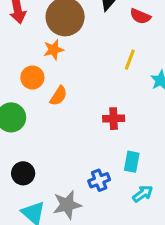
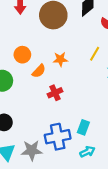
orange star: (54, 50) -> (60, 59), moved
red cross: (114, 119) -> (55, 93), moved, turned -32
blue cross: (99, 180) -> (58, 137), size x1.6

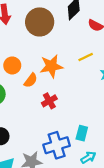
yellow line: (95, 54) -> (86, 57), turned 40
orange star: (60, 59) -> (51, 66), size x1.5

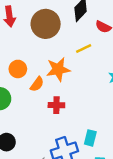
yellow line: (86, 57) -> (84, 48), moved
red cross: (49, 101) -> (56, 105), turned 32

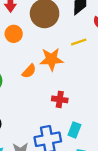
orange circle: (18, 69) -> (14, 34), moved
red cross: (56, 105) -> (60, 99), moved

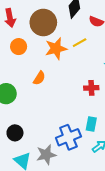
orange star: (51, 59) -> (56, 49), moved
red cross: (60, 99) -> (91, 88), moved

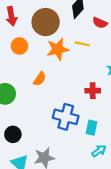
yellow line: (80, 43) -> (82, 44), turned 40
blue cross: (68, 137) -> (66, 117), moved, turned 35

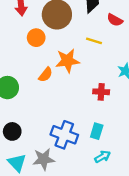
orange circle: (19, 46) -> (36, 38), moved
orange star: (58, 49) -> (67, 61), moved
blue cross: (66, 117) -> (64, 135), moved

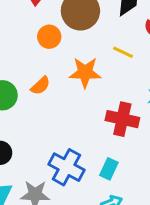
orange semicircle: (46, 75) -> (40, 86), moved
red cross: (101, 92) -> (122, 119), size x1.5

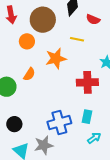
blue cross: (67, 167) -> (59, 122), turned -30

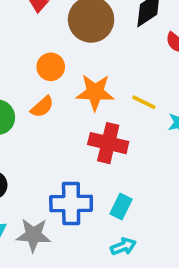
yellow line: (77, 39) -> (144, 102), moved
orange circle: (27, 41) -> (51, 67), moved
red cross: (87, 82) -> (108, 143), moved

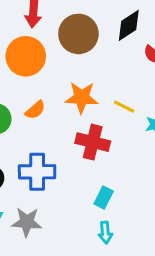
orange circle: (51, 67) -> (26, 56), moved, size x1.6
blue cross: (71, 203) -> (37, 172), moved
cyan arrow: (123, 246) -> (105, 233), turned 105

